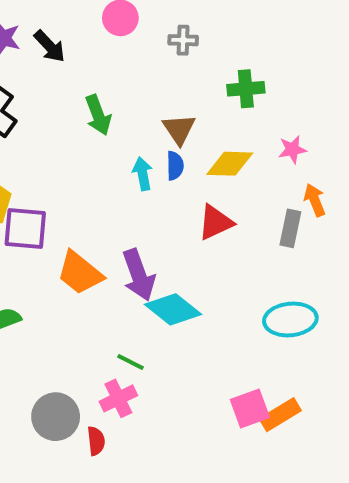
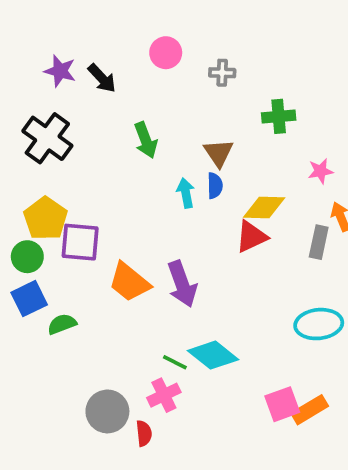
yellow diamond: (230, 164) -> (264, 208), moved
cyan diamond: (173, 309) -> (213, 355), moved

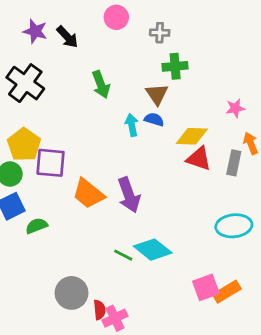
green cross: (279, 116) -> (175, 66), moved
blue semicircle: (215, 186) -> (154, 119), turned -72
red triangle: (251, 237) -> (199, 159), moved, turned 44
pink cross: (164, 395) -> (115, 318), moved

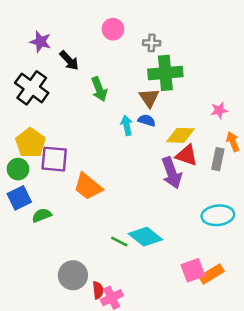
black arrow: (67, 37) -> (69, 60), moved
green cross: (175, 66) -> (165, 73), size x1.5
purple arrow: (129, 195) -> (172, 173), moved

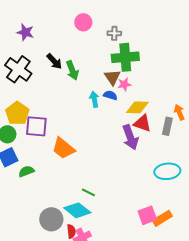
black arrow: (69, 60) -> (54, 61), moved
pink star: (219, 110) -> (124, 84), moved
cyan diamond: (145, 237) -> (77, 210), moved

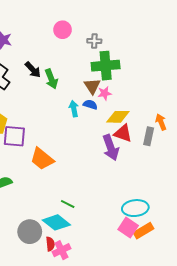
cyan ellipse: (167, 171) -> (135, 208), moved
pink square: (147, 215) -> (128, 228), turned -36

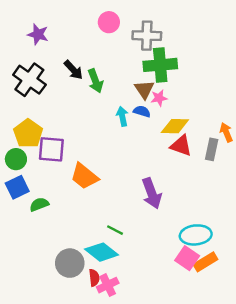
gray cross: (94, 41) -> (147, 36), size x1.6
purple arrow: (111, 148) -> (152, 193), moved

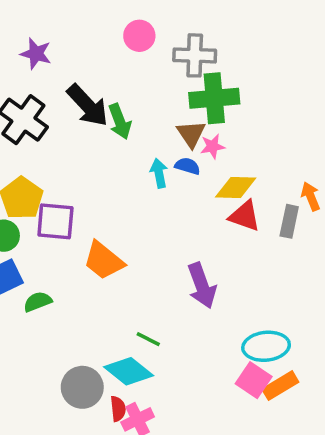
black arrow: (73, 70) -> (88, 105), size x1.5

